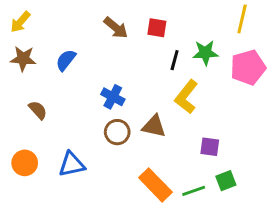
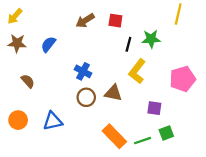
brown arrow: (116, 28) -> (85, 21), turned 108
pink pentagon: (248, 67) -> (183, 79), moved

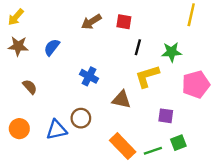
green star: (151, 39) -> (171, 52), moved
yellow L-shape: (137, 71) -> (147, 76), turned 35
brown circle: (86, 97) -> (81, 118), moved

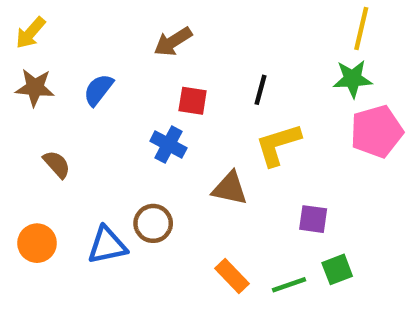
red square: (124, 22) -> (193, 101), moved
green star: (171, 52) -> (353, 79), moved
pink pentagon: (196, 84) -> (377, 131), moved
orange rectangle: (123, 146) -> (232, 276), size x0.7

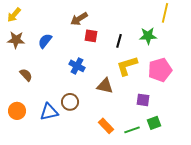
green star: (353, 79) -> (148, 36), moved
red square: (193, 101) -> (91, 36), moved
pink pentagon: (377, 131) -> (160, 70), moved

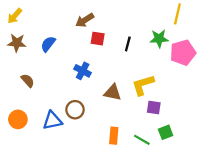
yellow L-shape: (127, 66) -> (143, 85), moved
pink pentagon: (160, 70) -> (183, 53), moved
orange rectangle: (106, 126) -> (114, 136), turned 49
green line: (132, 130) -> (142, 140), turned 49

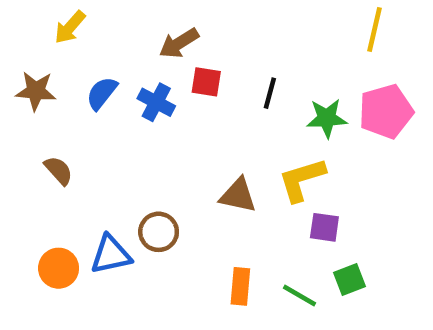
yellow arrow: (15, 16) -> (70, 27), moved
green star: (159, 39) -> (327, 118), moved
blue cross: (83, 71) -> (156, 102), moved
orange circle: (18, 119) -> (59, 268), moved

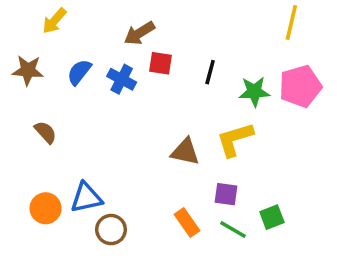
purple square: (324, 227) -> (226, 194), moved
brown circle: (159, 232) -> (111, 230), moved
orange rectangle: (240, 286) -> (187, 222), turned -40

